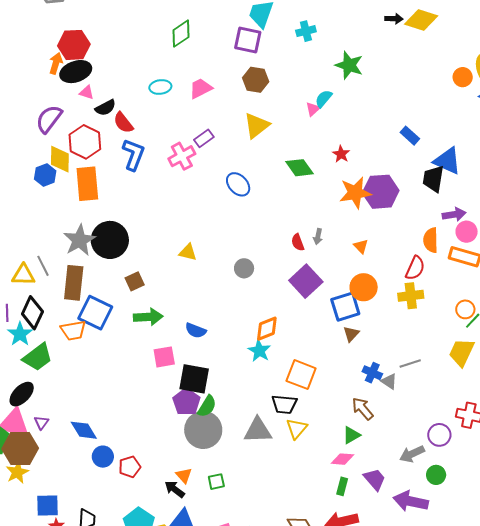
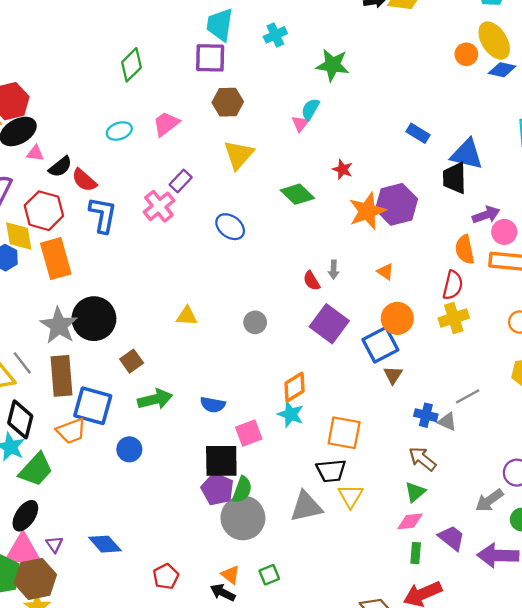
pink square: (164, 357) -> (249, 433), moved
blue circle: (103, 457) -> (129, 449), moved

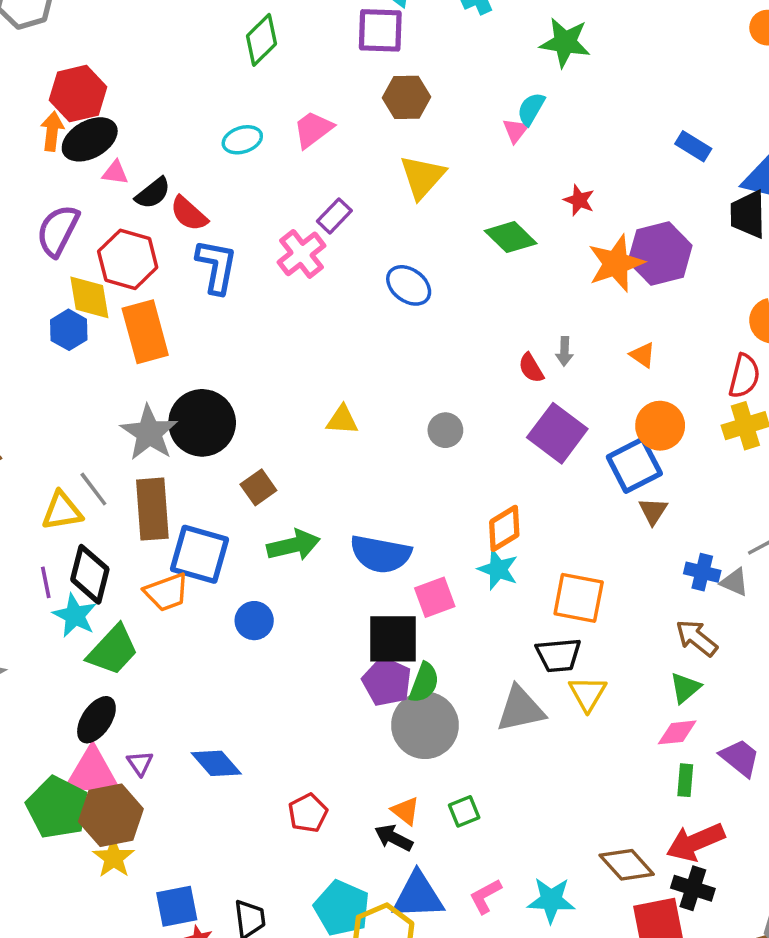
blue semicircle: (213, 405) -> (381, 554), size x1.6

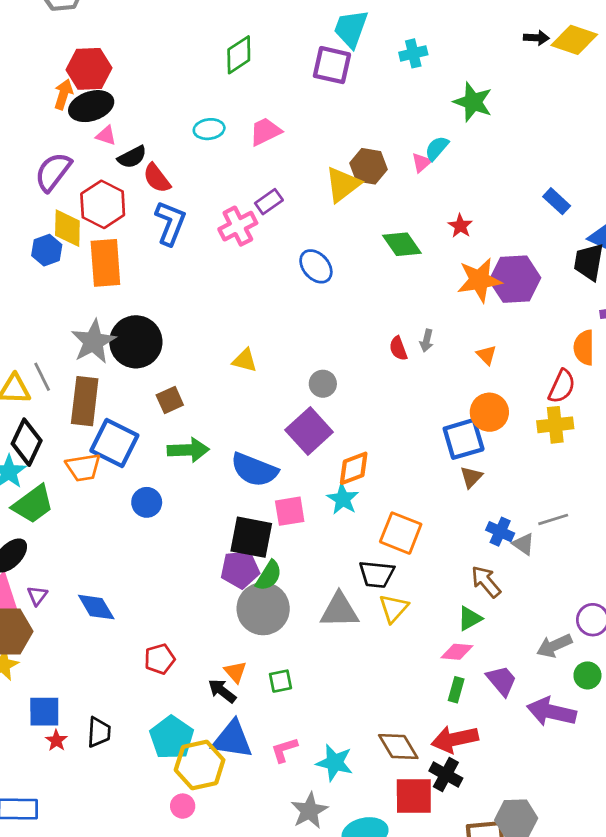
brown hexagon: (406, 97) -> (368, 166), moved
purple square: (557, 433) -> (309, 431), moved
purple pentagon: (387, 682) -> (240, 569), turned 30

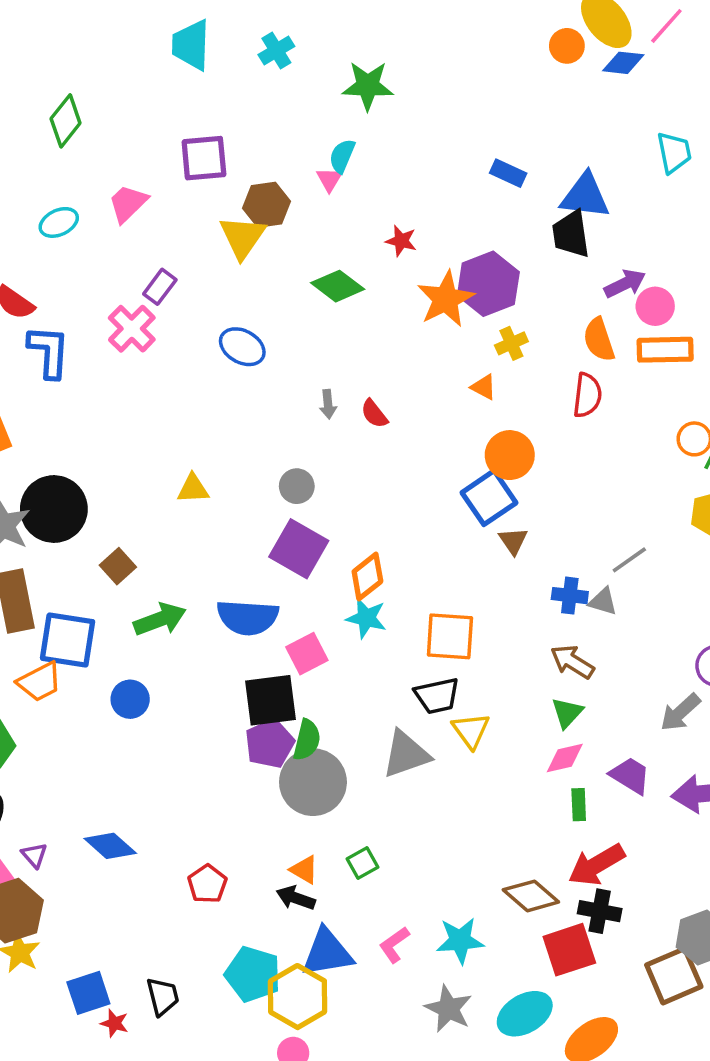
purple square: (332, 65) -> (204, 158), moved
gray arrow: (427, 341) -> (328, 404), moved
yellow cross: (555, 425) -> (511, 343), moved, size x0.7

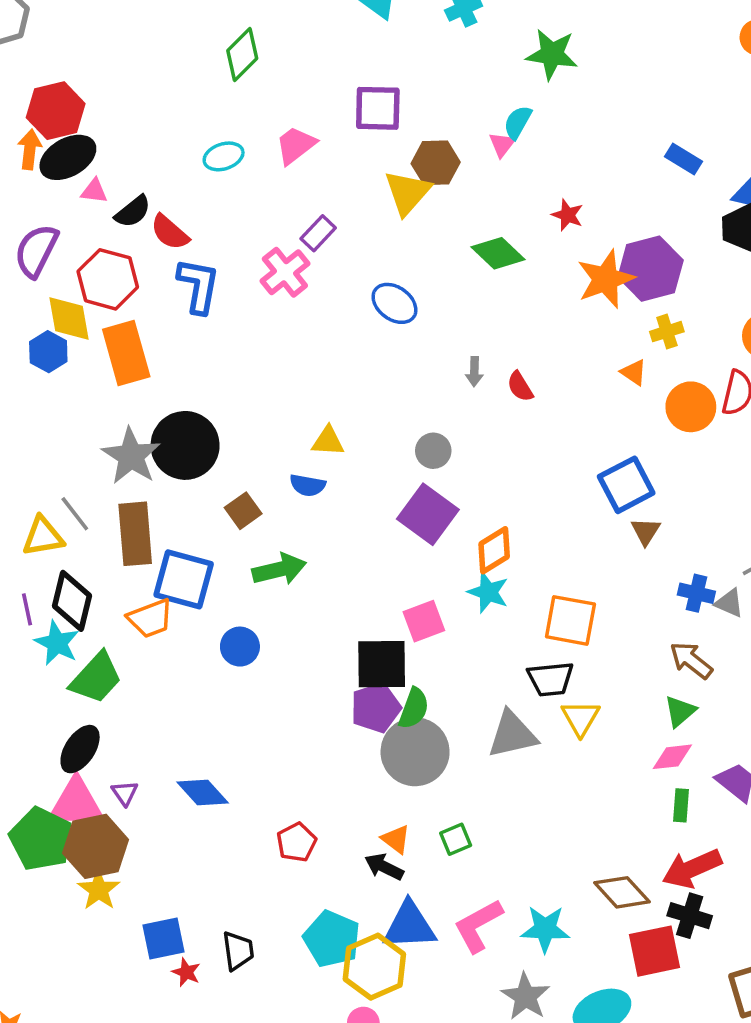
orange circle: (510, 455) -> (691, 407), moved
blue semicircle: (248, 617) -> (308, 485), moved, size x0.6
pink L-shape: (394, 945) -> (478, 926), size x1.5

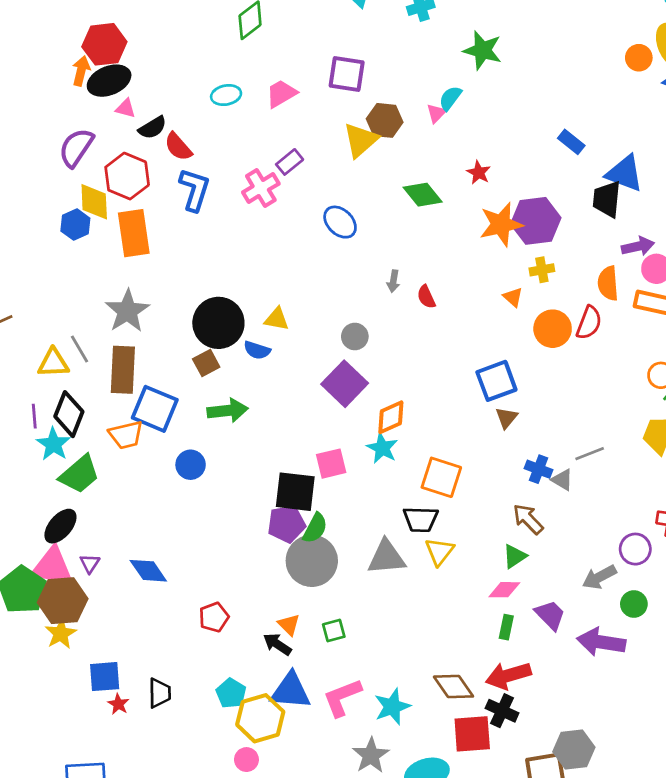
black circle: (185, 445) -> (218, 323), moved
cyan star: (545, 929) -> (392, 707), turned -30
cyan pentagon: (332, 939) -> (231, 693), size x0.7

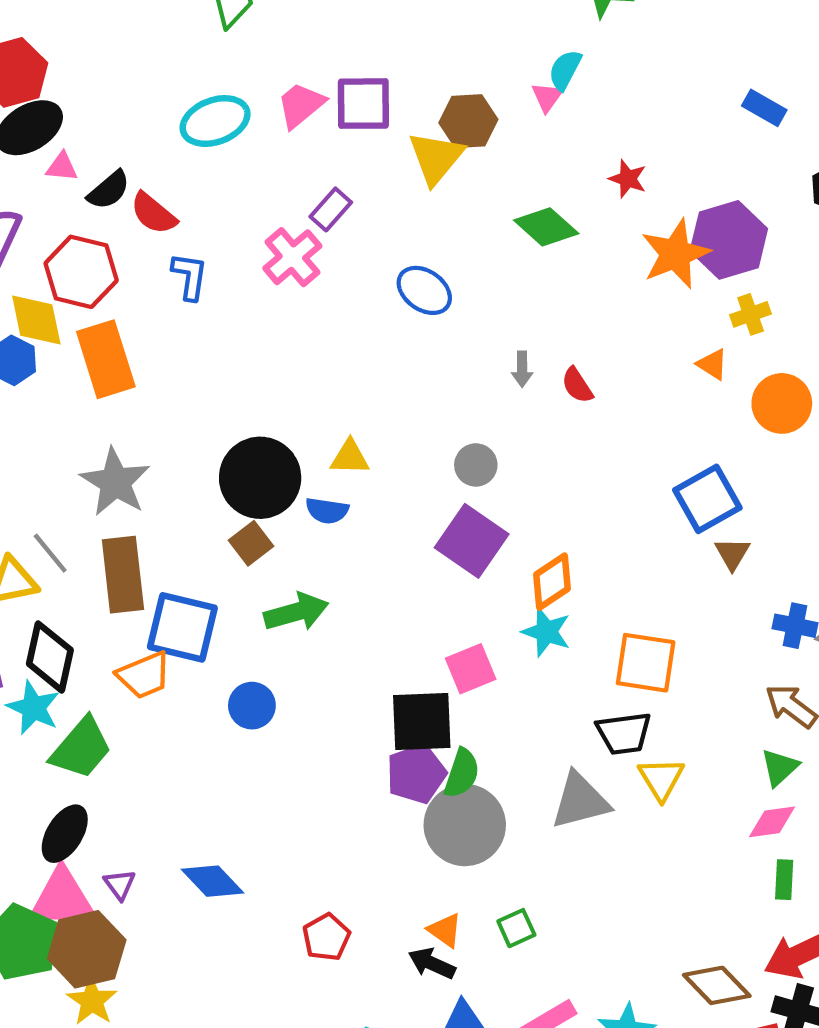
purple square: (347, 74) -> (363, 104), moved
cyan ellipse: (226, 95) -> (215, 121), size x1.4
blue L-shape: (195, 190) -> (190, 276), size x0.7

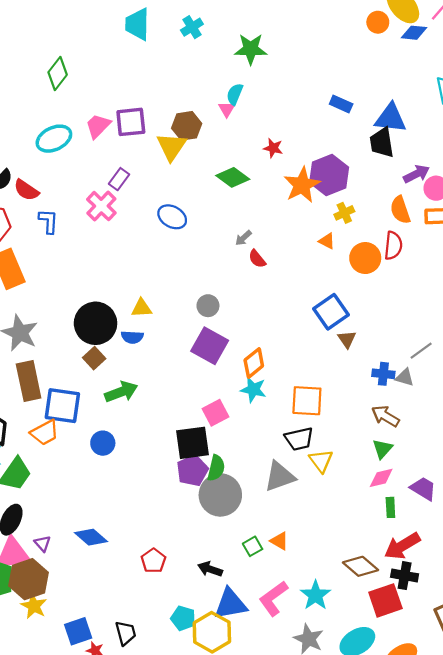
gray arrow: (522, 369) -> (243, 238), moved, turned 54
orange triangle: (445, 930) -> (279, 541), moved

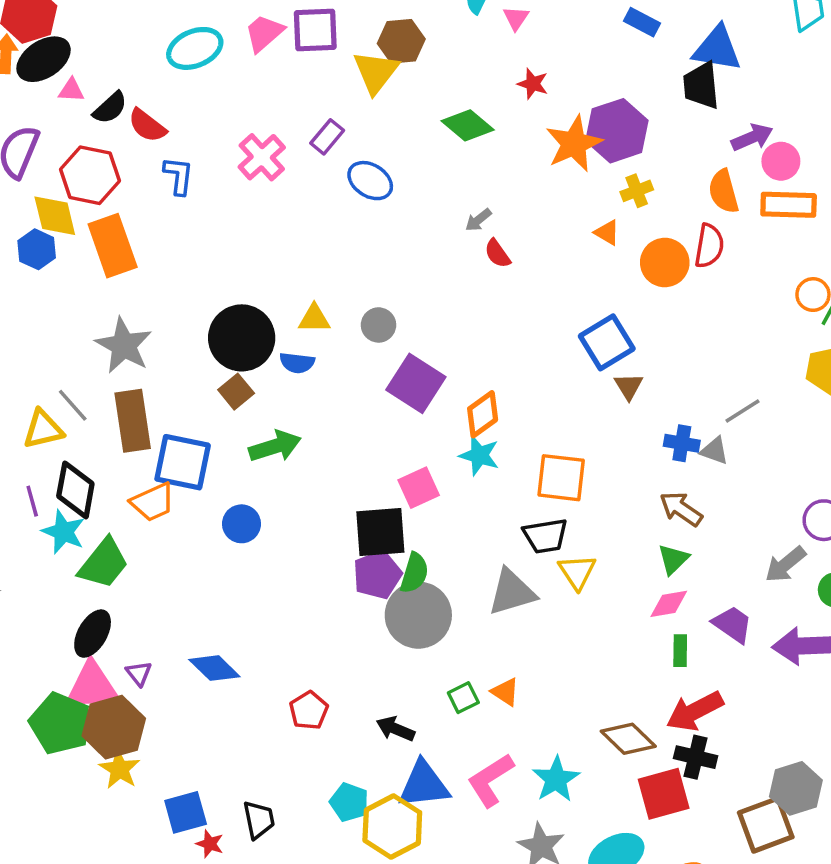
pink triangle: (227, 109) -> (516, 18), moved
purple rectangle: (119, 179) -> (327, 137), moved
gray circle: (208, 306) -> (379, 325), moved

